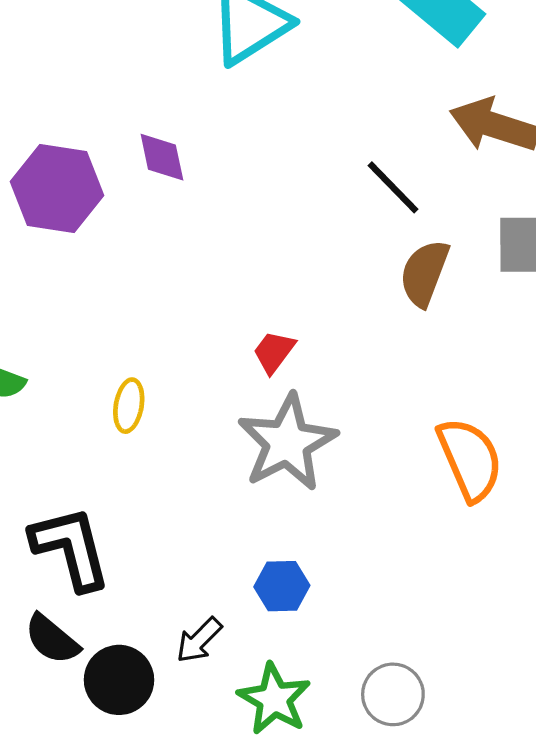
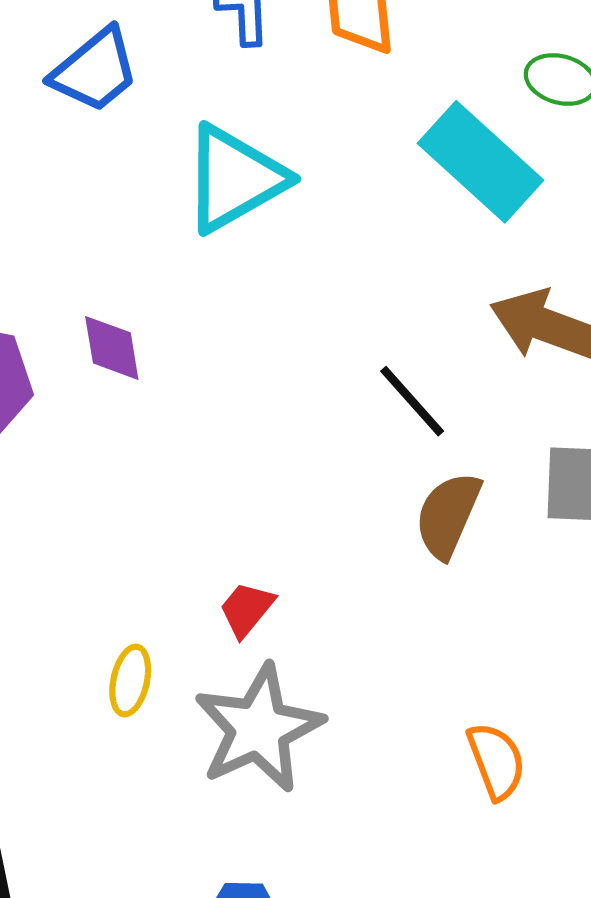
yellow ellipse: (129, 406) -> (130, 680), moved
orange semicircle: (470, 459) -> (496, 761), size x0.7

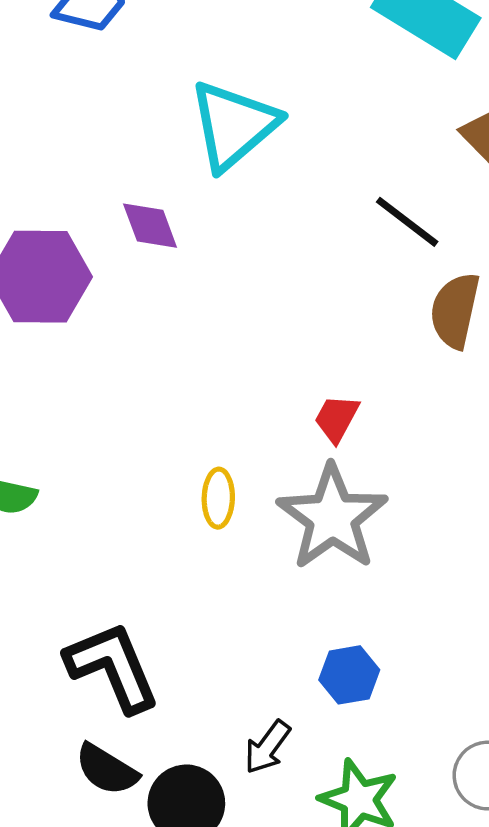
cyan triangle: (234, 179) -> (234, 125), moved
red trapezoid: (247, 609) -> (337, 418), moved

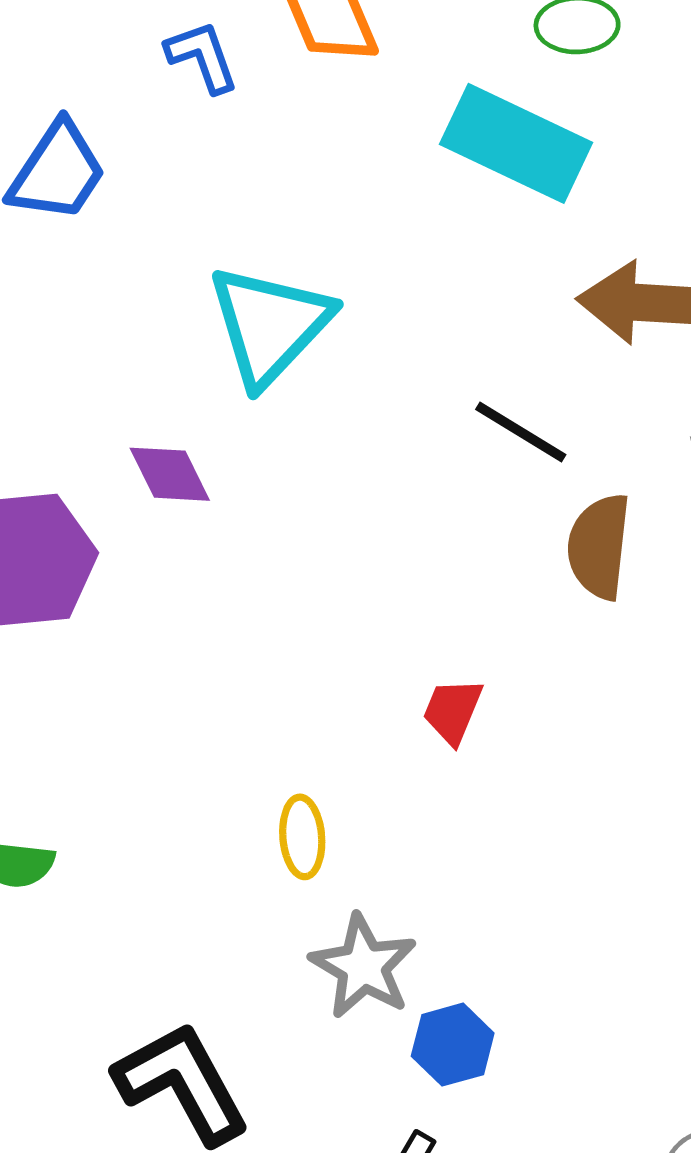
gray star: (332, 517) -> (363, 966), moved, size x0.7
blue hexagon: (349, 675) -> (453, 1045), moved

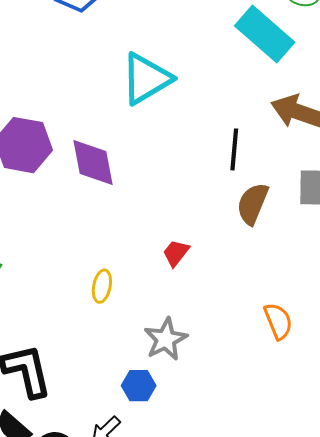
black line: (521, 432) -> (234, 149), turned 48
purple diamond: (170, 474) -> (93, 163), moved, size x1.5
gray star: (363, 966) -> (166, 339), moved

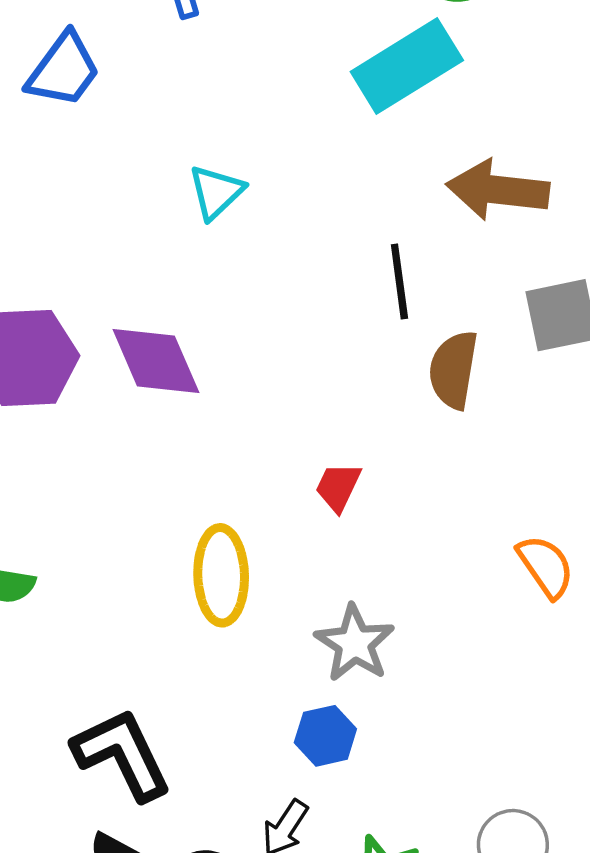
cyan rectangle: (265, 34) -> (407, 66), turned -60
cyan triangle: (146, 79) -> (216, 192), size x0.6
yellow ellipse: (102, 286) -> (221, 575), size x1.6

